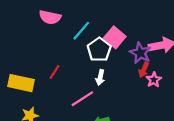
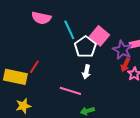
cyan line: (81, 31) -> (69, 30), turned -66
red line: (54, 72) -> (34, 67), moved
pink line: (82, 99) -> (70, 91), turned 50

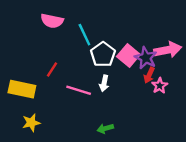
pink square: (99, 36) -> (128, 56), moved
red line: (34, 67) -> (52, 69), moved
pink line: (70, 91) -> (79, 90), moved

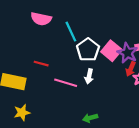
red line: (52, 69) -> (41, 64), turned 72

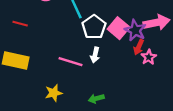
red line: (41, 64) -> (20, 24), moved
yellow star: (22, 113) -> (54, 93), moved

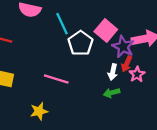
pink square: (119, 28) -> (106, 31), moved
white arrow: (95, 55) -> (113, 72), moved
green arrow: (96, 99) -> (112, 93), moved

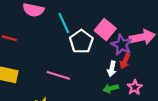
pink star: (137, 74) -> (135, 87), moved

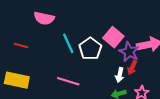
cyan line: (64, 23) -> (68, 43), moved

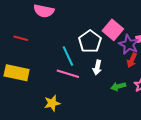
cyan line: (68, 43) -> (68, 56), moved
white arrow: (120, 75) -> (97, 68), moved

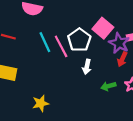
cyan line: (68, 56) -> (45, 42), moved
pink line: (68, 74) -> (61, 46), moved, turned 45

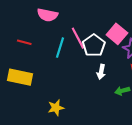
cyan line: (45, 42) -> (60, 48), turned 42
pink line: (61, 46) -> (78, 38), moved

